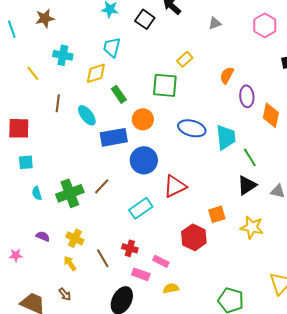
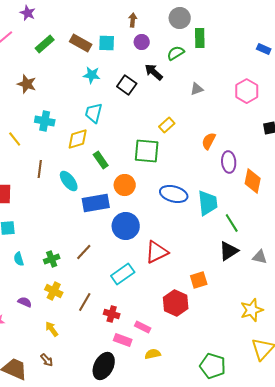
brown star: (45, 18) -> (27, 84), turned 30
green cross: (70, 193) -> (52, 259), size x0.6
yellow star: (252, 227) -> (252, 310), moved, turned -30
yellow cross: (75, 238) -> (54, 291), moved
brown line: (103, 258) -> (85, 302), moved, turned 60

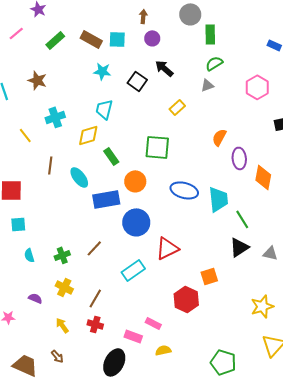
green semicircle: (176, 53) -> (214, 63), moved
cyan cross: (45, 121) -> (55, 117), turned -30
yellow rectangle: (167, 125) -> (177, 107), moved
red cross: (112, 314) -> (95, 324), moved

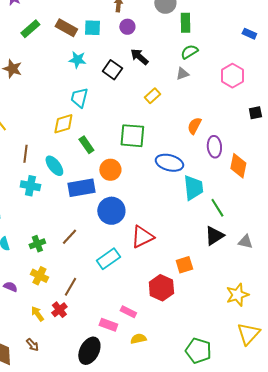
cyan cross: (55, 117) -> (30, 186), moved, turned 30
blue ellipse: (184, 190) -> (169, 163), moved
red cross: (95, 324) -> (59, 310), moved, turned 35

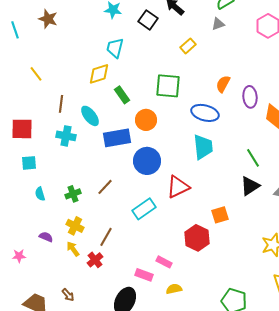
orange semicircle: (194, 126) -> (223, 84), moved
cyan trapezoid: (193, 188) -> (203, 147), moved
yellow arrow: (37, 314) -> (73, 249), moved

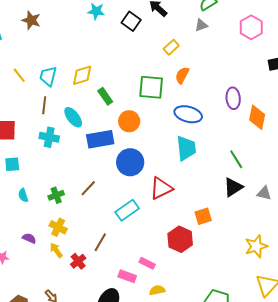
cyan trapezoid: (115, 48) -> (48, 76), moved
orange semicircle: (223, 84) -> (182, 75), moved
brown line: (106, 237) -> (100, 242), moved

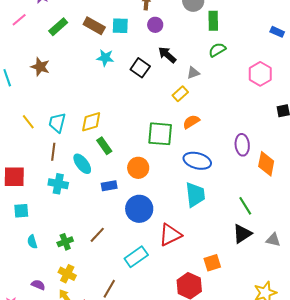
gray triangle: (201, 25) -> (193, 73), moved
orange semicircle: (182, 75) -> (191, 122), turned 30
green rectangle: (105, 96) -> (104, 146), moved
blue rectangle: (100, 139) -> (109, 186), size x0.6

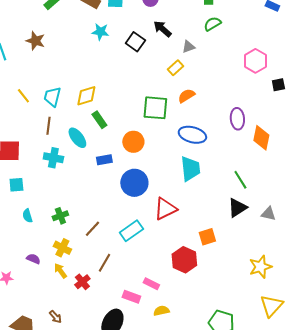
pink hexagon: (260, 74) -> (255, 61), moved
brown line: (97, 235) -> (92, 229), moved

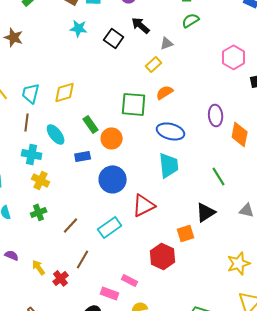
green rectangle: (99, 120) -> (91, 124), moved
black triangle: (237, 208) -> (206, 212), moved
yellow cross: (62, 248) -> (41, 180), moved

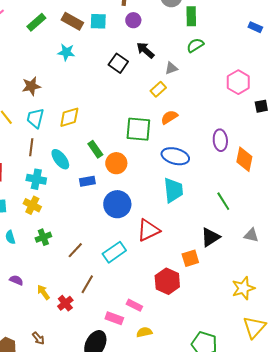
cyan star: (79, 28) -> (66, 52), moved
brown star: (14, 37) -> (31, 86), moved, turned -30
yellow cross: (41, 180) -> (32, 205), moved

